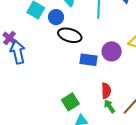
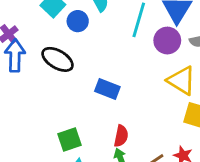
black ellipse: (70, 35) -> (58, 59), moved
purple circle: (112, 51) -> (167, 41), moved

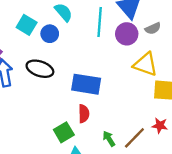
blue rectangle: (107, 89) -> (86, 84), size x1.4
red semicircle: (121, 136) -> (84, 114), moved

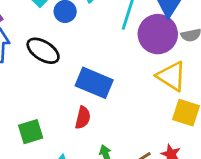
purple circle: (127, 34) -> (158, 34), size x1.4
green square: (64, 132) -> (31, 132), moved

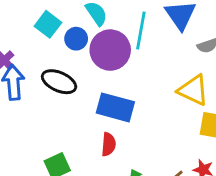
purple circle: (158, 34) -> (110, 50), moved

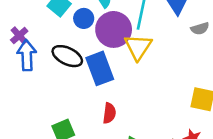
yellow triangle: (193, 90) -> (138, 47), moved, turned 36
blue rectangle: (115, 107) -> (100, 68), moved, turned 52

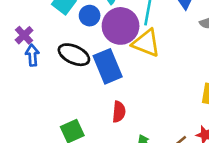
yellow triangle: (138, 47) -> (146, 43), turned -40
blue arrow: (27, 55) -> (32, 55), size x0.7

